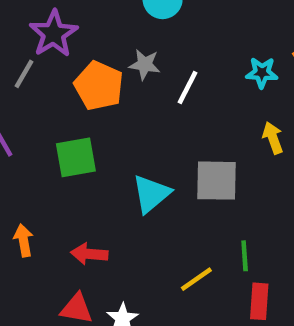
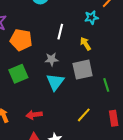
gray star: (145, 64) -> (52, 59), moved
yellow arrow: (273, 138) -> (85, 44), moved
green line: (245, 256) -> (106, 85), moved

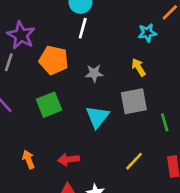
white line: (60, 32) -> (83, 28), moved
gray star: (52, 59) -> (94, 73), moved

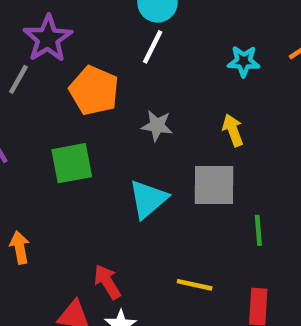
cyan star: (147, 33) -> (244, 61), moved
red arrow: (68, 159) -> (107, 282), moved, turned 54
yellow line: (134, 161) -> (195, 285), turned 48

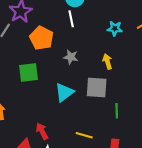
white line: (153, 47) -> (71, 19), turned -42

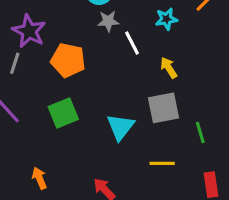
white line: (71, 19) -> (132, 43), moved
gray star: (71, 57) -> (108, 21), moved
yellow line: (84, 135) -> (162, 163), moved

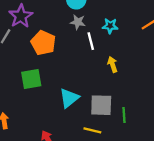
cyan star: (166, 19) -> (110, 26), moved
gray square: (163, 108) -> (101, 105), moved

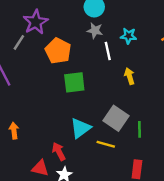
green square: (31, 79) -> (74, 82), moved
cyan triangle: (69, 98) -> (81, 128), moved
gray square: (101, 105) -> (116, 118), turned 30

